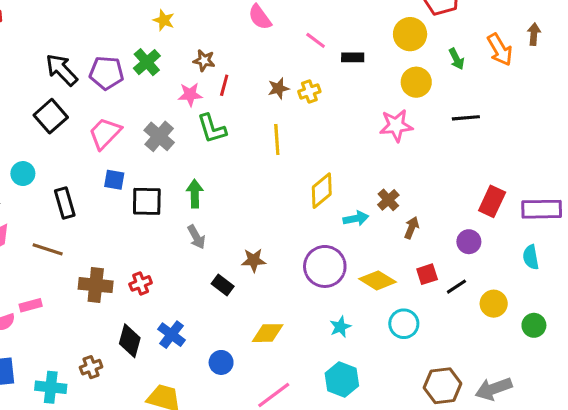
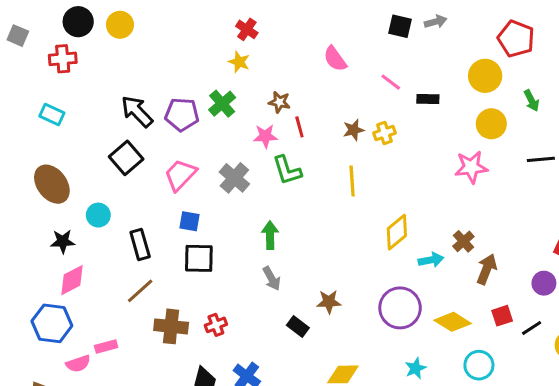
red line: (224, 85) -> (299, 127), turned -30
black square: (147, 201) -> (199, 258), moved
brown arrow: (412, 228) -> (487, 269), size x1.4
brown line: (48, 249) -> (140, 291), moved, turned -60

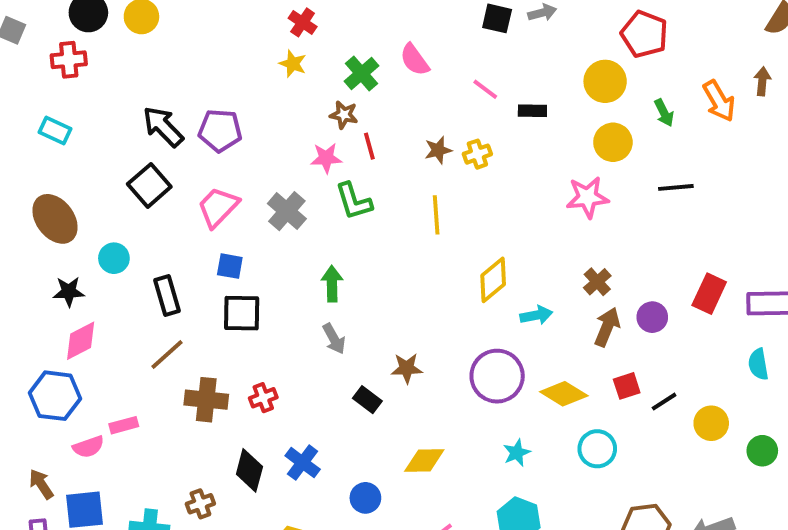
green cross: (222, 104) -> (361, 74), moved
brown cross: (463, 241) -> (597, 282), moved
purple circle: (544, 283) -> (652, 317), moved

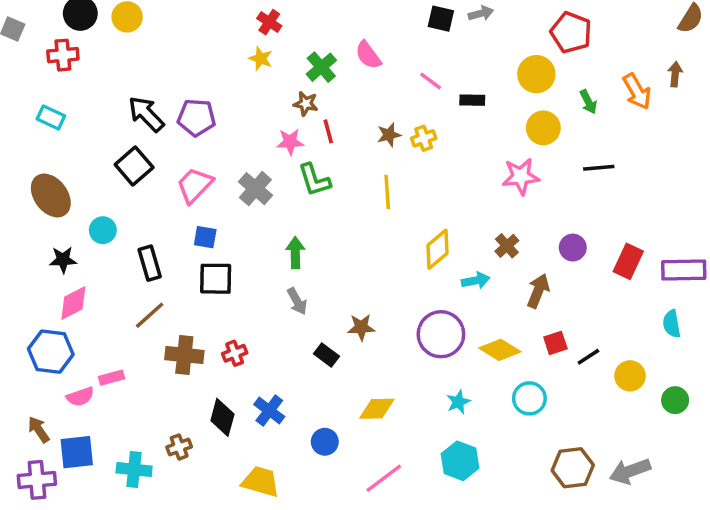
brown cross: (597, 282) -> (507, 246), moved
purple circle: (652, 317) -> (573, 248), moved

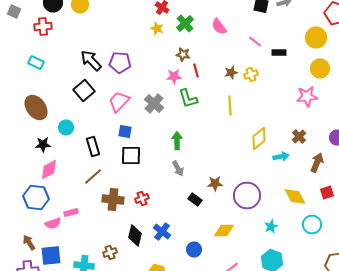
green cross: (321, 67) -> (185, 24), moved
purple circle: (441, 334) -> (247, 196), moved
yellow diamond: (500, 350) -> (295, 196), turned 30

